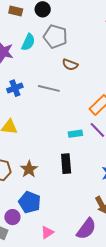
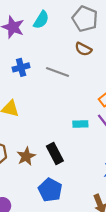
gray pentagon: (55, 36) -> (85, 19), moved
black rectangle: (66, 164) -> (55, 153), moved, turned -30
blue pentagon: (30, 202) -> (50, 190), moved

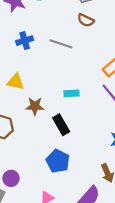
cyan rectangle: (80, 124) -> (72, 93), moved
brown star: (26, 156) -> (35, 106), moved, turned 30

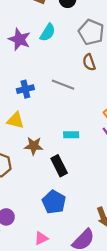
brown semicircle: (86, 20) -> (89, 62), turned 42
blue cross: (25, 41) -> (25, 89), moved

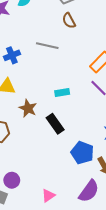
brown star: (34, 146) -> (28, 108), turned 30
blue pentagon: (54, 202) -> (82, 153), moved

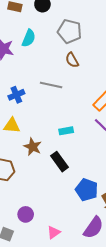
purple circle: (12, 180) -> (26, 214), moved

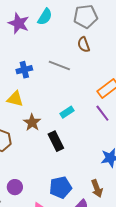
gray pentagon: (70, 31) -> (86, 16), turned -30
cyan rectangle: (66, 131) -> (67, 112), turned -32
blue pentagon: (87, 190) -> (61, 187), moved, turned 30

